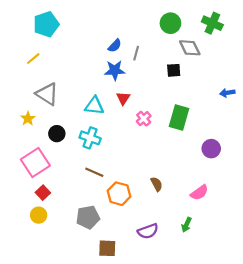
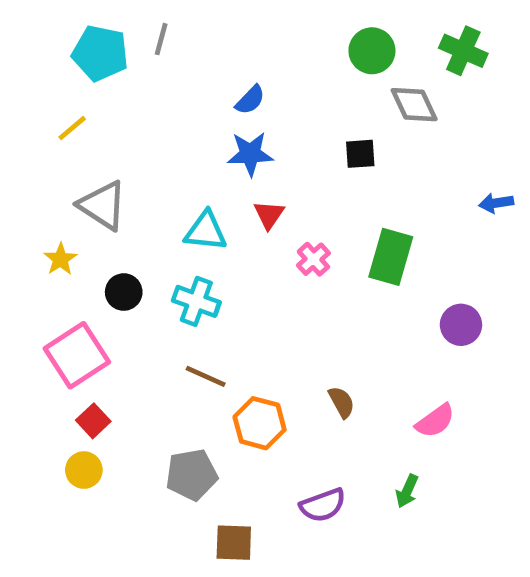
cyan pentagon: (46, 24) -> (100, 53), turned 30
gray line: (136, 53) -> (161, 39), moved
black square: (174, 70) -> (360, 154), moved

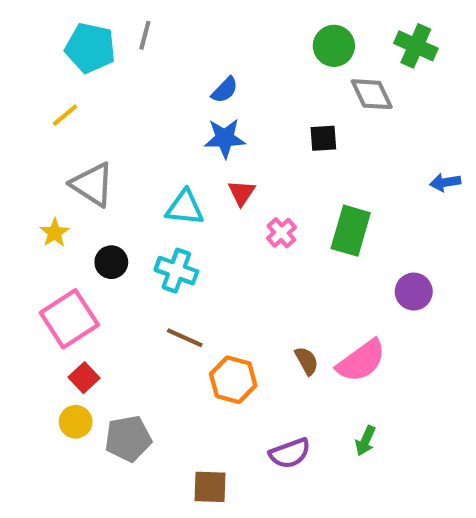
pink semicircle: (435, 421) -> (361, 361), moved, size x1.4
gray pentagon: (192, 475) -> (128, 439), moved

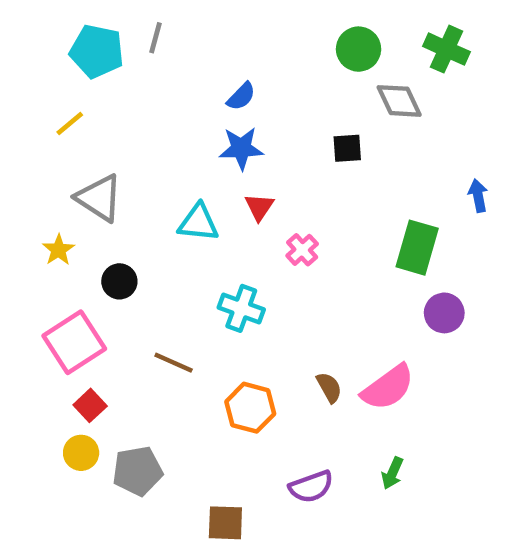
blue arrow: (445, 182) -> (478, 196), turned 88
green rectangle: (351, 231) -> (417, 248), moved
cyan cross: (176, 271) -> (241, 308), moved
brown line: (185, 338) -> (174, 363), moved

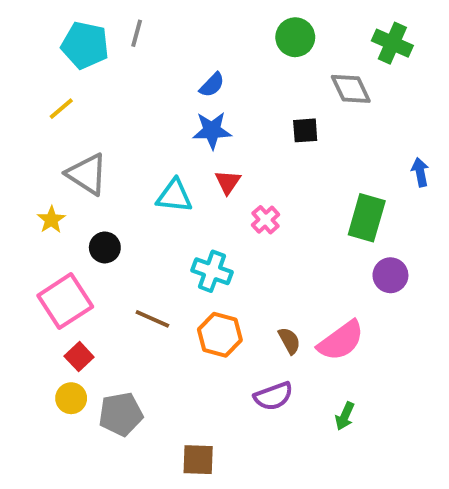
green circle: (359, 49) -> (295, 37), moved
orange hexagon: (250, 408) -> (220, 335), moved
purple semicircle: (311, 487) -> (273, 396), moved

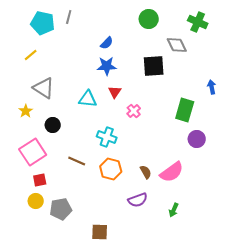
black square: (305, 130) -> (154, 66), size x1.6
red square: (79, 357) -> (40, 180), turned 32

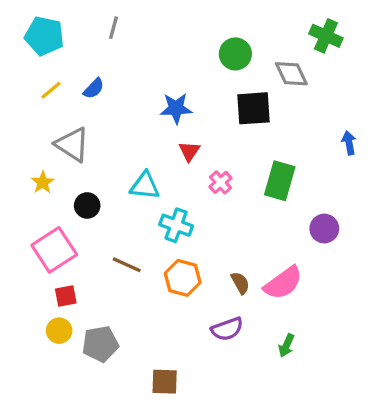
green circle: (149, 19) -> (235, 54), moved
cyan pentagon: (43, 23) -> (44, 36), moved
blue semicircle: (107, 43) -> (94, 89), moved
cyan triangle: (88, 99) -> (145, 186), moved
green rectangle: (185, 110) -> (280, 181), moved

